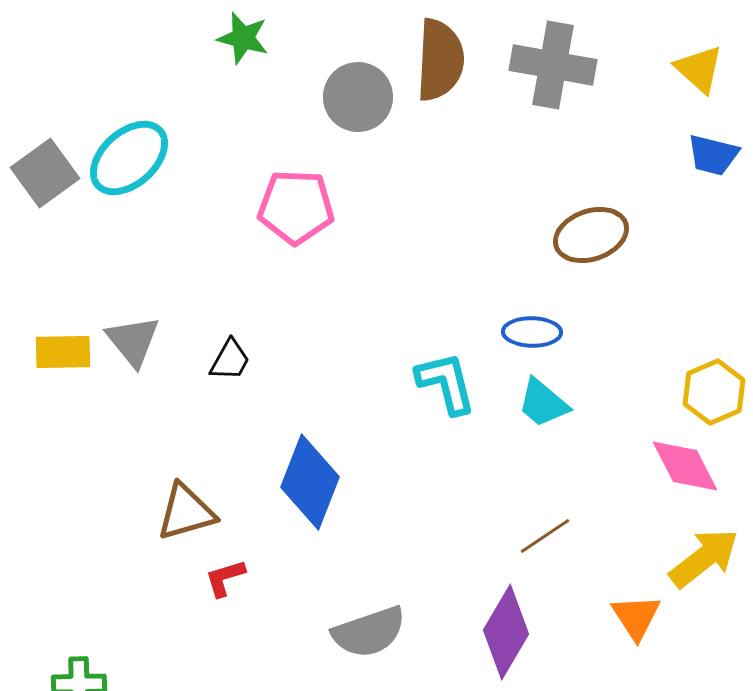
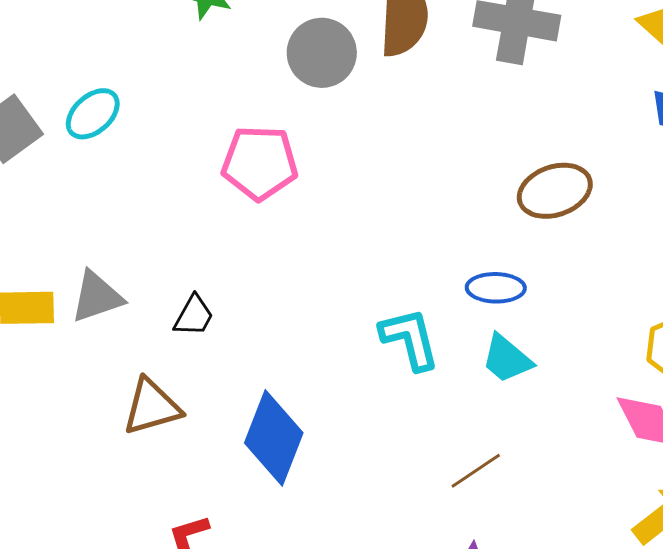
cyan ellipse: (129, 158) -> (93, 114), size x0.7
gray triangle: (133, 341) -> (97, 297), turned 50
brown triangle: (186, 512) -> (152, 407), moved
brown line: (545, 536) -> (476, 471), moved

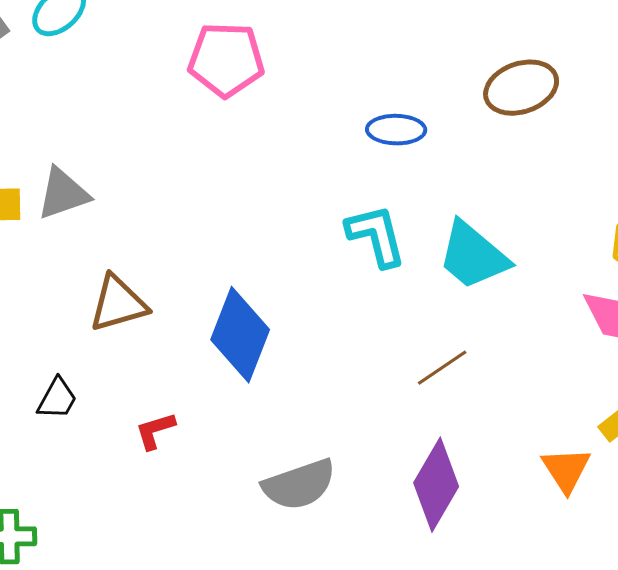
blue ellipse: (496, 288) -> (396, 130), moved
black trapezoid: (194, 316) -> (57, 399), moved
cyan trapezoid: (507, 359) -> (473, 256), size x1.4

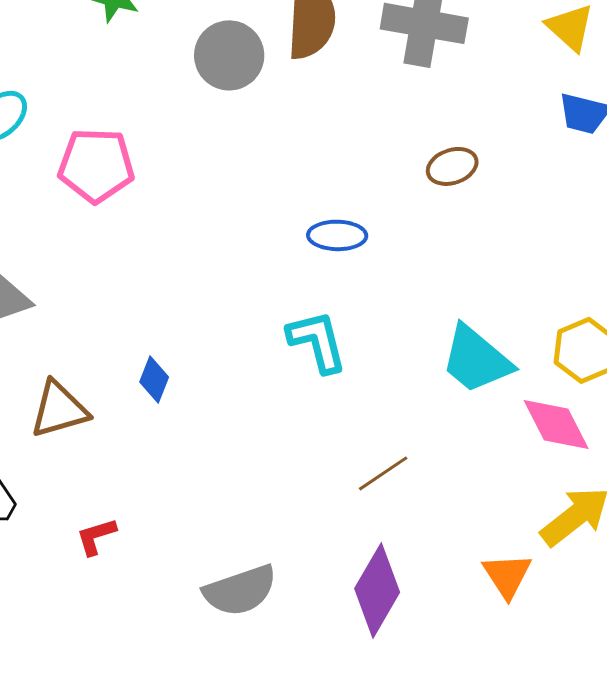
pink pentagon: (226, 60) -> (96, 165), moved
brown ellipse: (521, 88) -> (452, 166), moved, size x0.7
cyan trapezoid: (473, 256) -> (476, 359), moved
blue diamond: (240, 335) -> (154, 379), moved, size x0.5

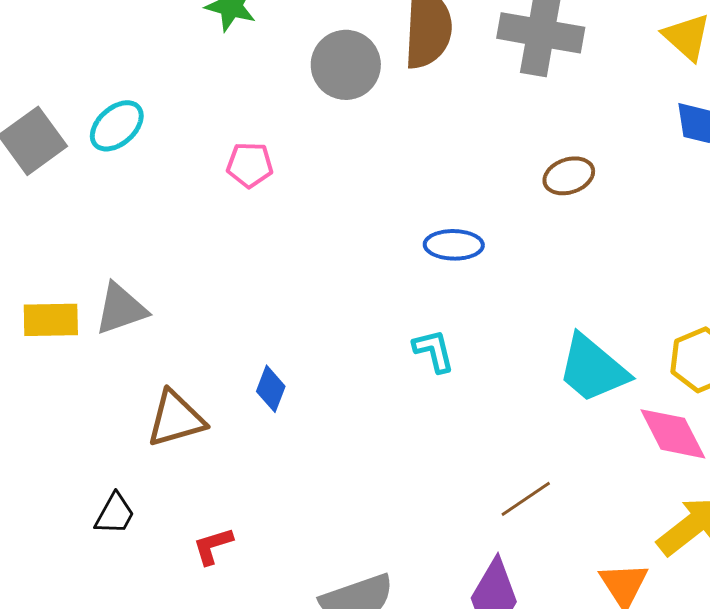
pink pentagon: (96, 165) -> (250, 165), moved, size x0.6
cyan L-shape: (317, 341) -> (434, 351), size x0.7
brown line: (383, 473) -> (526, 499), moved

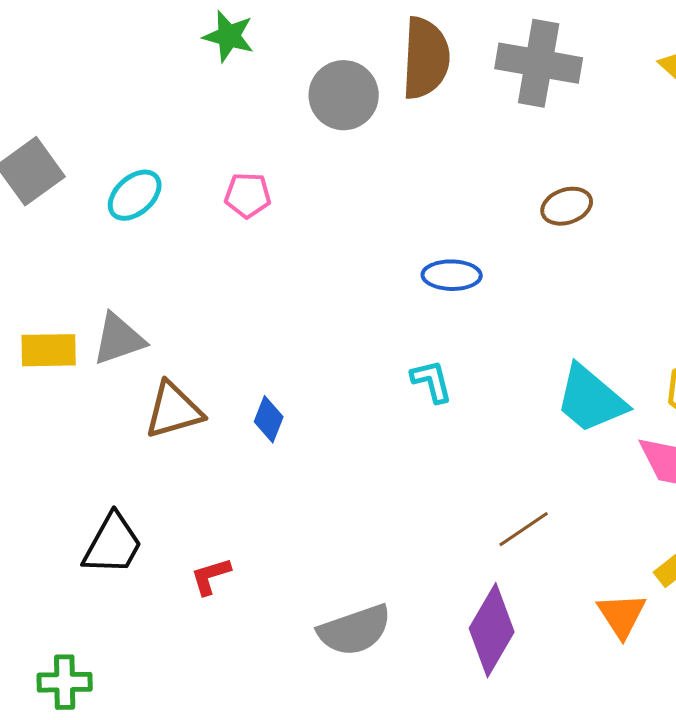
cyan ellipse: (117, 126) -> (135, 195), moved
brown triangle: (176, 419) -> (174, 410), moved
black trapezoid: (115, 514) -> (113, 544), size x1.5

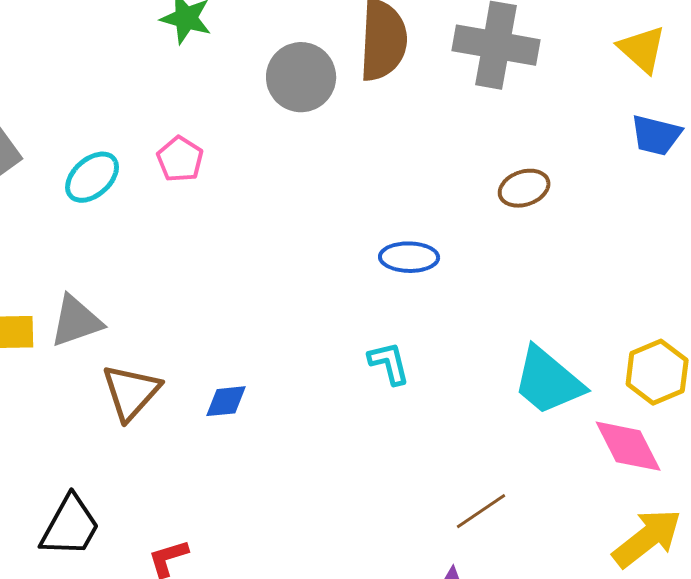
pink pentagon: (248, 195) -> (180, 159), moved, turned 30
brown triangle: (174, 410) -> (131, 392), turned -32
blue diamond: (269, 419) -> (226, 401), turned 63

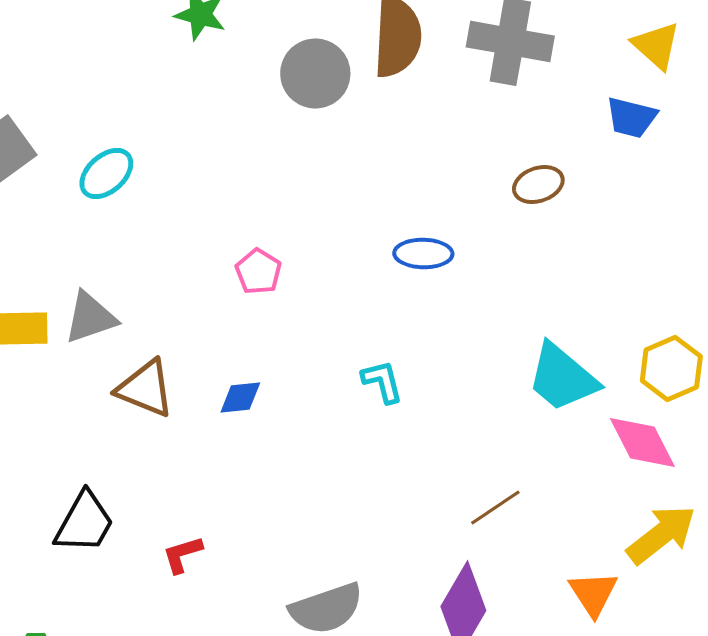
blue trapezoid: (656, 135) -> (631, 118), moved
pink pentagon: (180, 159) -> (258, 272), moved
cyan L-shape: (389, 363) -> (382, 382), moved
brown triangle: (131, 392) -> (145, 389), turned -50

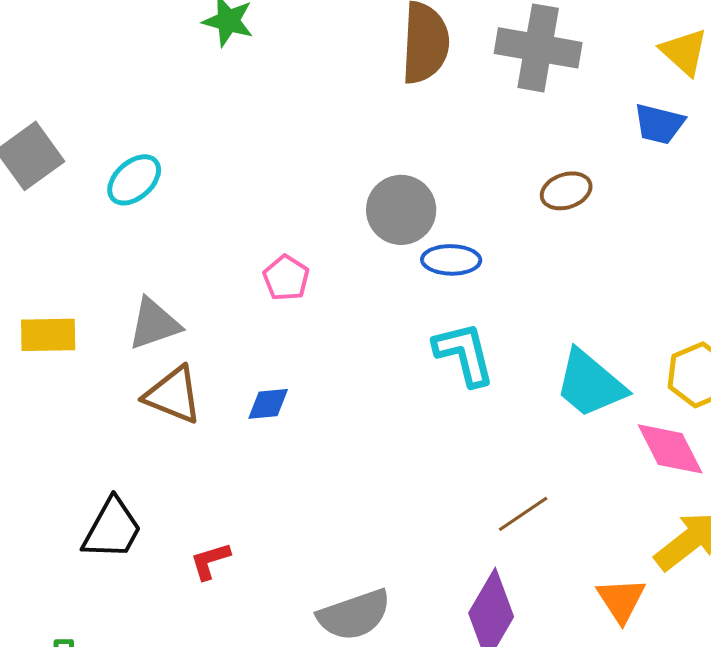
gray circle: (315, 74) -> (401, 210), moved
gray triangle: (90, 318) -> (154, 324), moved
cyan L-shape: (382, 382) -> (464, 354), moved, size x1.5

